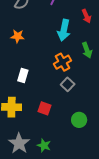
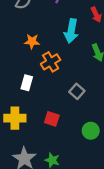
orange star: (18, 36) -> (32, 41), moved
orange cross: (62, 62) -> (51, 62), moved

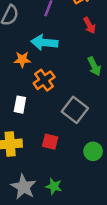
cyan arrow: (71, 31) -> (44, 42), moved, turned 90
gray square: (77, 91) -> (75, 110), size x1.5

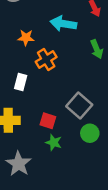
cyan arrow: (44, 42) -> (63, 24), moved
gray square: (75, 110) -> (79, 105), moved
green star: (54, 186) -> (54, 142), moved

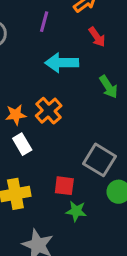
orange star: (26, 38) -> (16, 115), moved
white rectangle: (21, 82) -> (22, 144), turned -35

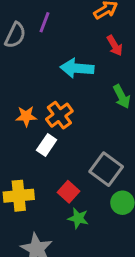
purple line: (44, 22) -> (45, 22), moved
white rectangle: (22, 144) -> (47, 145), moved, turned 60
red square: (64, 186) -> (68, 192), turned 30

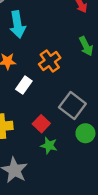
cyan arrow: (77, 68) -> (18, 25), moved, turned -105
orange cross: (59, 115) -> (50, 61), moved

